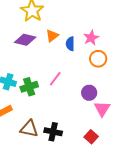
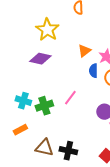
orange triangle: (52, 36) -> (84, 51), moved
blue semicircle: (70, 44) -> (93, 71), moved

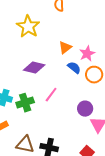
purple diamond: (40, 59) -> (34, 68), moved
blue semicircle: (93, 71) -> (74, 68), turned 128

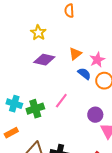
yellow star: (28, 27) -> (38, 33), size x0.7
purple diamond: (34, 68) -> (44, 60), moved

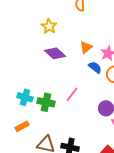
purple diamond: (44, 60) -> (55, 53), turned 30
green cross: (35, 109) -> (46, 102), turned 30

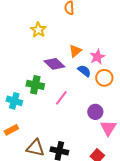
purple diamond: (55, 53) -> (54, 64), moved
green cross: (46, 102) -> (35, 85), moved

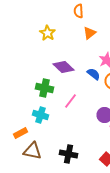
orange triangle: (75, 51) -> (90, 33), moved
cyan cross: (14, 101) -> (40, 115), moved
brown triangle: (35, 148) -> (32, 151), moved

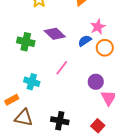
blue semicircle: (94, 74) -> (85, 41), turned -72
green cross: (44, 88) -> (26, 42), moved

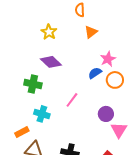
purple diamond: (55, 34) -> (51, 62), moved
green cross: (26, 42) -> (33, 84), moved

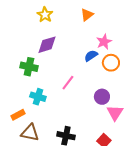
purple diamond: (51, 62) -> (47, 45), turned -60

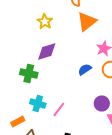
orange triangle: (87, 15) -> (87, 22), size x1.5
blue semicircle: (91, 56) -> (85, 70), moved
pink line: (68, 83) -> (59, 110), moved

